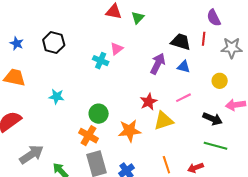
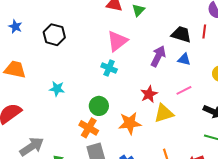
blue star: (17, 43) -> (15, 26), moved
pink triangle: (117, 49) -> (117, 41), size x1.6
cyan cross: (101, 61) -> (109, 68), moved

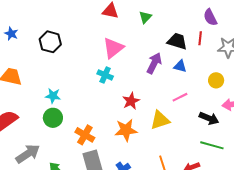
green triangle: (138, 10) -> (145, 17), moved
red star: (149, 94) -> (131, 101), moved
green circle: (99, 106) -> (53, 118), moved

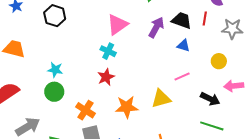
purple arrow: (154, 63) -> (156, 27), moved
red star: (131, 101) -> (106, 77), moved

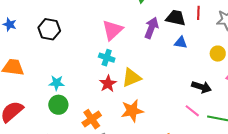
pink line: (182, 77) -> (192, 111), moved, turned 70
yellow triangle: (161, 99) -> (131, 78), moved
black arrow: (210, 99) -> (201, 87), moved
orange cross: (85, 110) -> (92, 119), turned 30

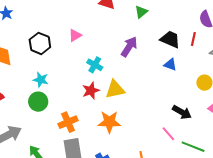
purple arrow: (151, 28) -> (129, 47), moved
black hexagon: (49, 29) -> (40, 43), moved
pink triangle: (112, 30) -> (75, 35), moved, size x0.6

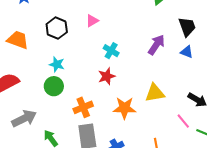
black trapezoid: (170, 39) -> (187, 27), turned 45
purple arrow: (129, 47) -> (156, 45), moved
yellow triangle: (115, 89) -> (155, 93), moved

